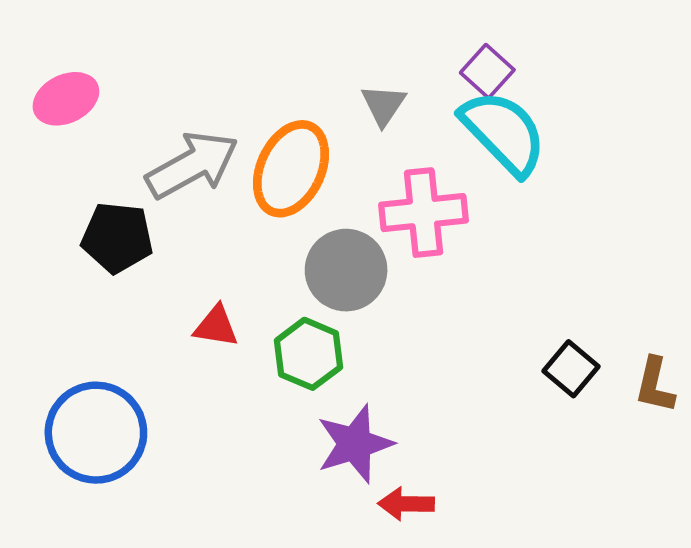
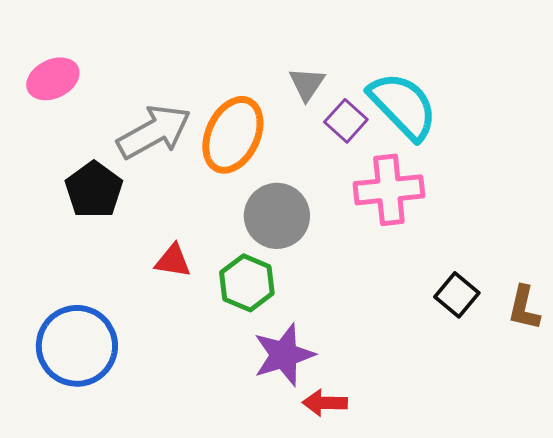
purple square: (487, 71) -> (346, 121), moved
pink cross: (424, 213) -> (389, 190), moved
black pentagon: (117, 238) -> (94, 190), turned 30

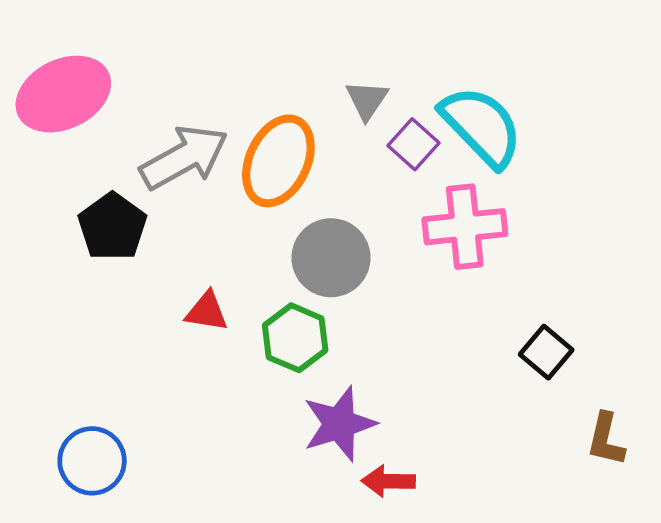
pink ellipse: (53, 79) -> (63, 94), size x1.5
brown L-shape: (524, 308) -> (606, 439), moved
blue circle: (77, 346) -> (92, 461), moved, size x0.7

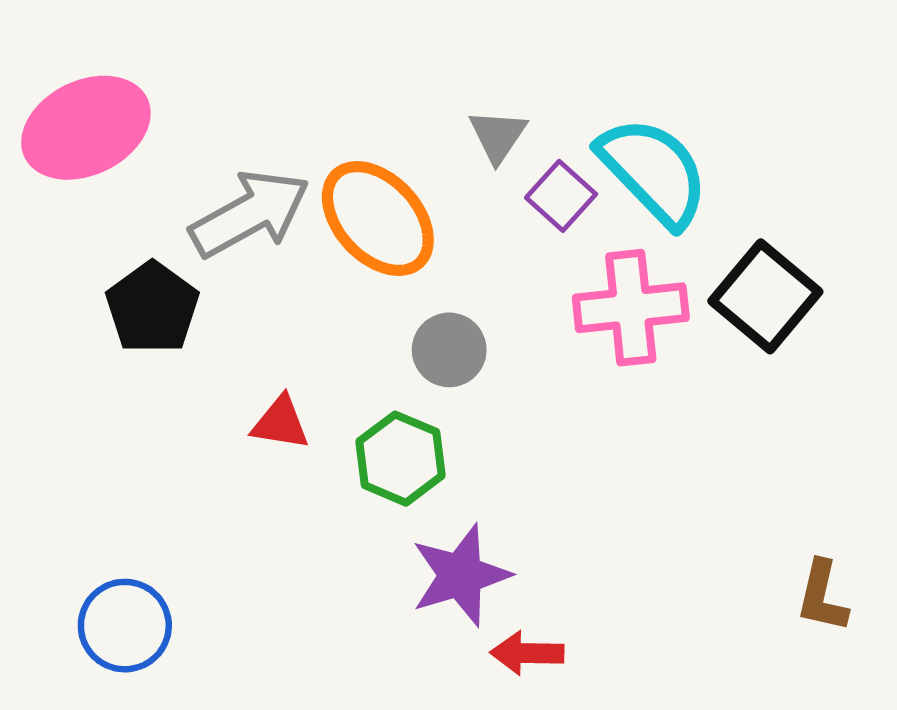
orange ellipse: (278, 161) -> (378, 219), turned -68
gray circle: (331, 258) -> (449, 350), size x0.7
black square: (546, 352) -> (765, 296), moved, size x1.5

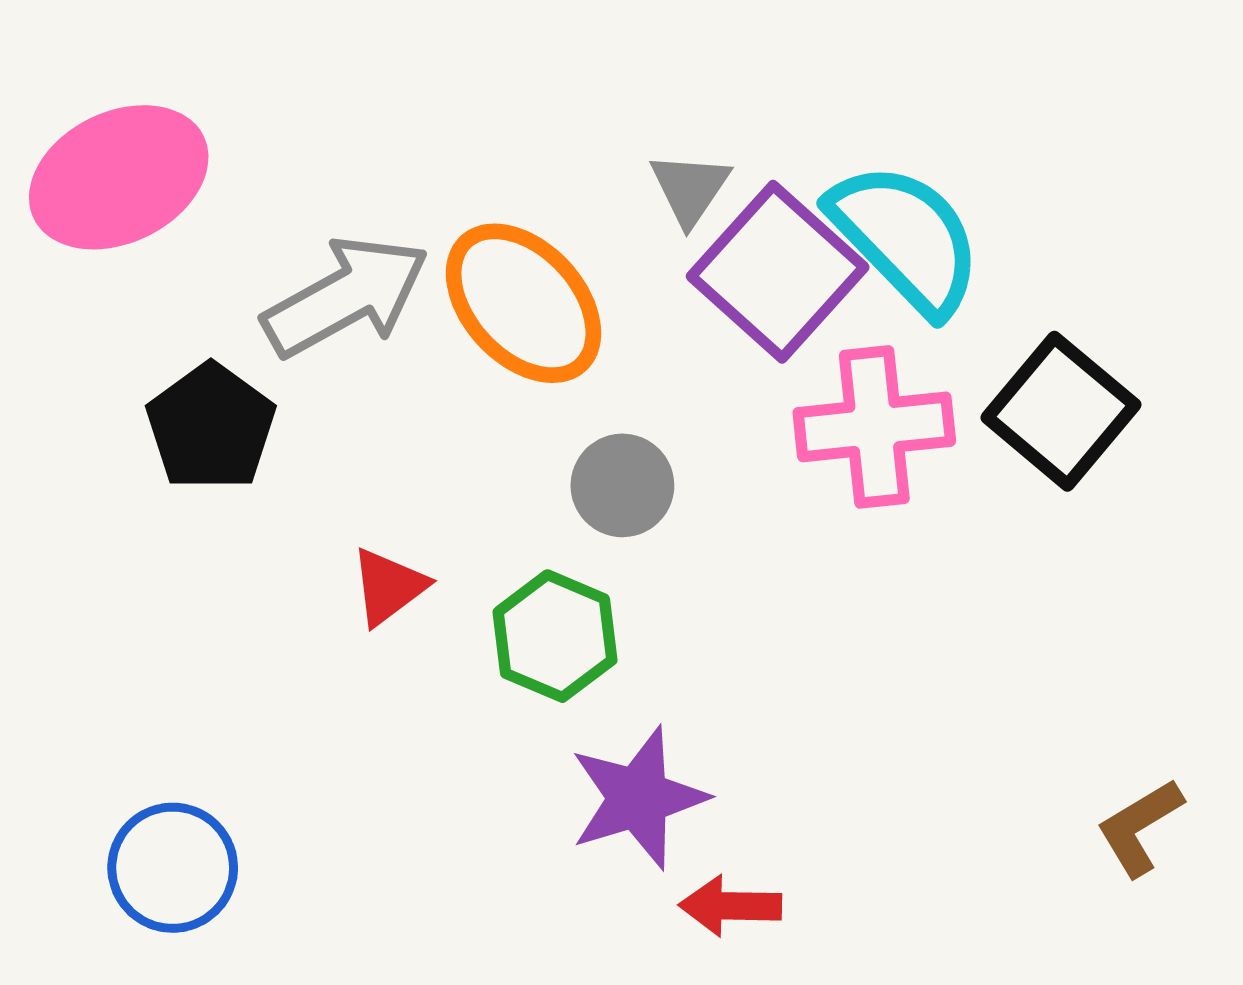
purple square: (561, 196) -> (778, 272), size x1.8
red triangle: (281, 423) -> (389, 587), turned -46
brown L-shape: (822, 596) -> (1140, 827), turned 46

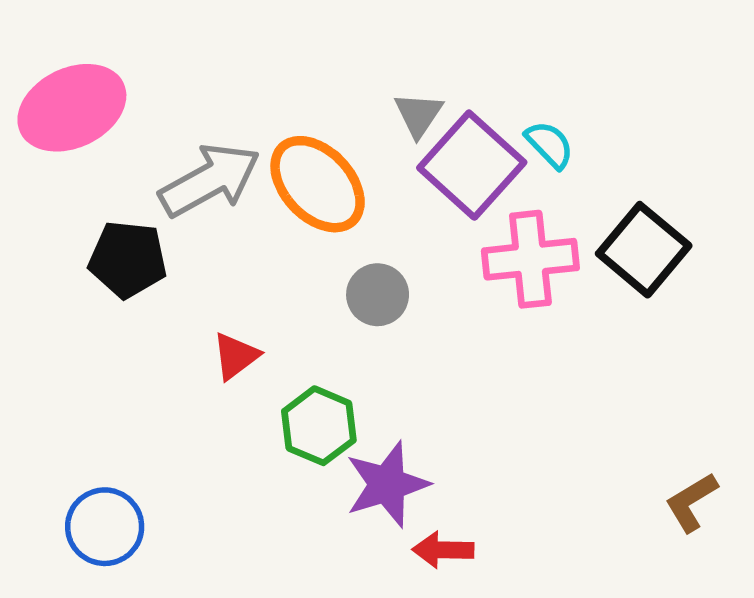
cyan semicircle: (906, 238) -> (549, 145), size x0.5
black pentagon: (211, 427) -> (128, 259), turned -30
green hexagon: (555, 636) -> (319, 426), moved

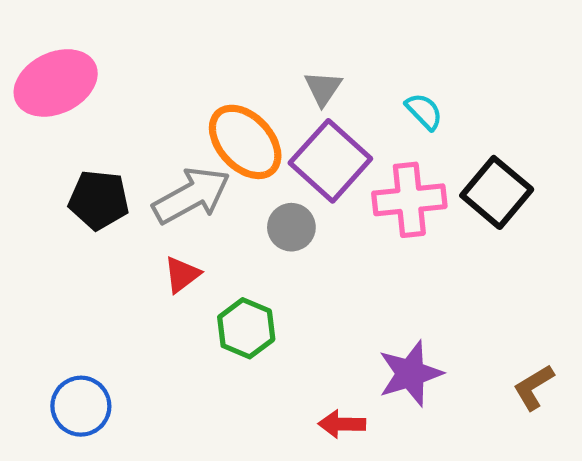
purple square: (472, 165) -> (330, 161), moved
gray arrow: (210, 180) -> (191, 196), moved
purple star: (387, 484) -> (410, 374), moved

